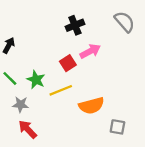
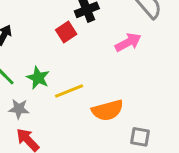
pink arrow: (90, 51) -> (128, 42), moved
red square: (68, 63) -> (66, 32), moved

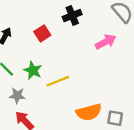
red square: (66, 32) -> (42, 33), moved
orange semicircle: (107, 110) -> (89, 112), moved

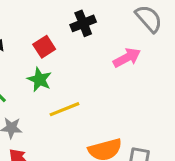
green star: (33, 70) -> (39, 80), moved

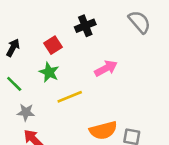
pink arrow: (127, 58) -> (106, 68), moved

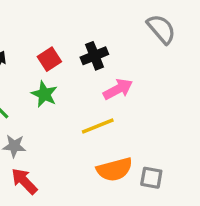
black cross: (85, 26) -> (94, 56), moved
yellow line: (70, 97) -> (98, 126), moved

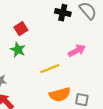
black cross: (94, 56) -> (63, 13), moved, turned 35
pink arrow: (118, 89) -> (77, 51), moved

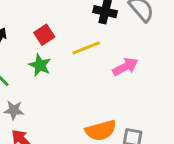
yellow line: (50, 69) -> (86, 48), moved

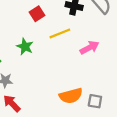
red square: (44, 35) -> (37, 14), moved

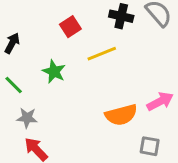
pink arrow: (89, 48) -> (160, 101), moved
orange semicircle: (71, 96) -> (121, 115), moved

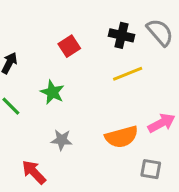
yellow line: (102, 54) -> (128, 74), moved
gray star: (27, 118) -> (62, 140), moved

